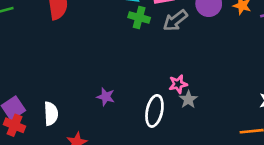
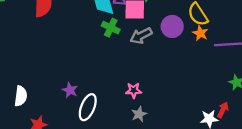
gray star: (188, 99) -> (139, 114), moved
white ellipse: (154, 111) -> (88, 107), moved

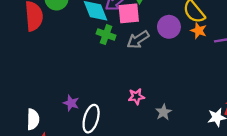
white semicircle: (21, 96) -> (33, 119), moved
gray star: (139, 114) -> (163, 112), moved

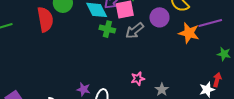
orange star: (199, 31) -> (189, 33), moved, size x1.5

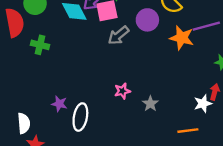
green cross: (107, 29) -> (40, 45), moved

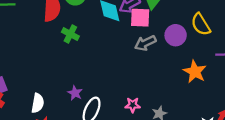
orange star: (182, 38) -> (195, 72), moved
pink star: (122, 91) -> (133, 105), moved

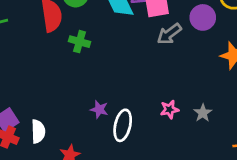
white semicircle: (38, 103) -> (38, 131), moved

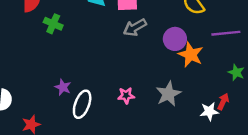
purple circle: (203, 17) -> (175, 39), moved
gray star: (203, 113) -> (168, 94), moved, size x1.5

